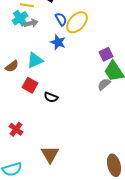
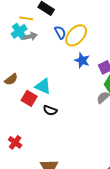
blue star: (58, 42) -> (82, 60), moved
cyan triangle: (35, 60) -> (43, 86), moved, turned 48

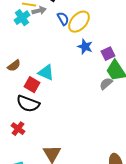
gray arrow: (30, 36) -> (39, 11), moved
black semicircle: (50, 110) -> (28, 104), moved, size x1.6

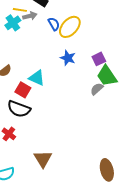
blue star: (85, 47) -> (68, 58), moved

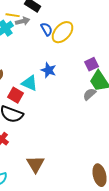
blue star: (68, 58) -> (49, 70), moved

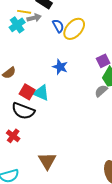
cyan triangle: (30, 83) -> (41, 93), moved

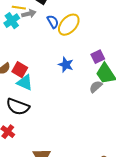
blue star: (60, 67) -> (66, 65), moved
red square: (27, 92) -> (20, 70), moved
cyan triangle: (41, 93) -> (25, 83), moved

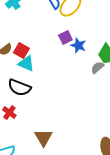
purple square: (98, 57) -> (65, 38), moved
blue star: (66, 65) -> (78, 46), moved

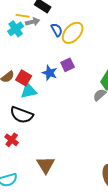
blue star: (78, 46) -> (50, 73), moved
cyan triangle: (26, 64) -> (29, 91), turned -36

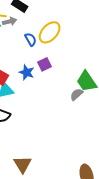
blue semicircle: (57, 30) -> (31, 39), moved

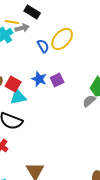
purple square: (45, 64) -> (57, 80), moved

